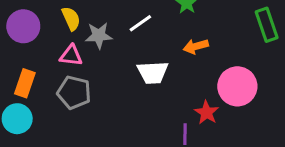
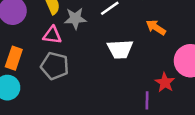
orange arrow: (196, 46) -> (156, 27), turned 48

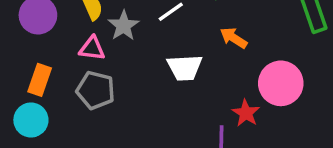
gray star: (75, 18) -> (124, 26), turned -30

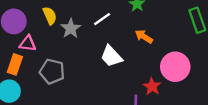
pink triangle: (92, 48) -> (28, 44), moved
white trapezoid: (185, 68) -> (111, 56), turned 50

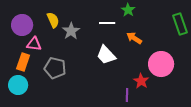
white line: (102, 19) -> (107, 23), moved, turned 35

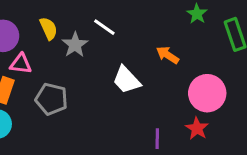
green star: (128, 10) -> (197, 14), moved
white line: (107, 23) -> (104, 27), moved, turned 35
red star: (141, 81) -> (197, 128), moved

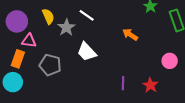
white trapezoid: (126, 80) -> (87, 52), moved
pink circle: (207, 93) -> (170, 61), moved, size x0.6
purple line: (157, 139) -> (123, 83), moved

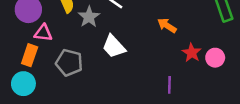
purple line: (123, 83) -> (169, 85), moved
red star: (150, 85) -> (192, 53), moved

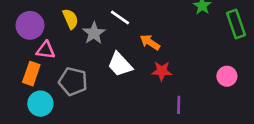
orange arrow: (167, 25) -> (150, 42), moved
red star: (192, 53) -> (162, 71), moved, turned -30
cyan circle: (23, 84) -> (40, 104), moved

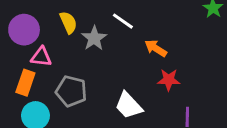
white trapezoid: (120, 64) -> (129, 106), moved

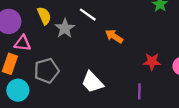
red star: (169, 80) -> (152, 62), moved
gray pentagon: (71, 91) -> (47, 71), turned -30

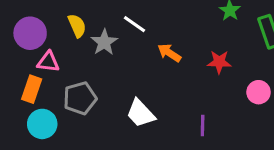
red star: (152, 62) -> (219, 62), moved

